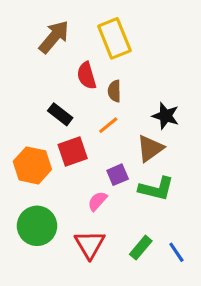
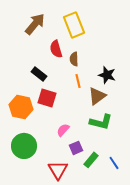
orange line: (108, 125) -> (78, 81), moved, turned -64
red square: (73, 151) -> (47, 98), turned 36
purple square: (118, 175) -> (76, 148), moved
red triangle: (90, 244) -> (58, 170), moved

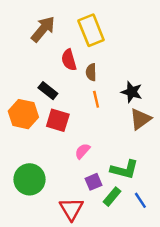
brown triangle: (97, 96) -> (140, 119), moved
orange hexagon: (21, 107) -> (23, 114), moved
green L-shape: (101, 122) -> (124, 170), moved
pink semicircle: (63, 130) -> (82, 151), moved

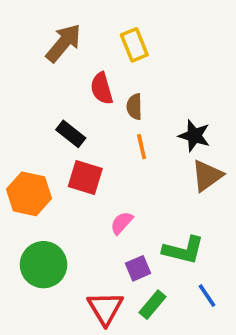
yellow rectangle: (91, 30) -> (134, 45), size x0.7
orange hexagon: (23, 114) -> (29, 194), moved
green rectangle: (112, 197) -> (153, 305), moved

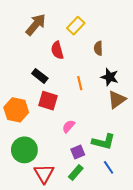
yellow rectangle: (134, 45) -> (76, 26), turned 66
brown semicircle: (134, 107) -> (98, 48), moved
blue line: (207, 296) -> (109, 167), moved
green rectangle: (153, 305) -> (76, 173), moved
red triangle: (105, 308) -> (44, 174), moved

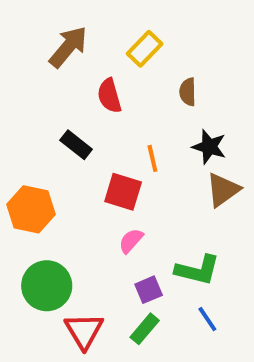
red square: (48, 101) -> (123, 192), moved

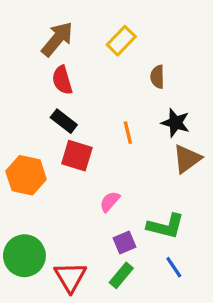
red semicircle: (109, 96) -> (62, 80), moved
red square: (123, 192) -> (77, 156), moved
green circle: (47, 286) -> (24, 256), moved

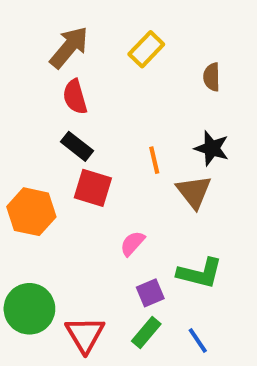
brown semicircle: (157, 77) -> (212, 77), moved
brown triangle: (187, 159) -> (194, 192), moved, turned -32
blue line: (174, 267) -> (198, 340), moved

